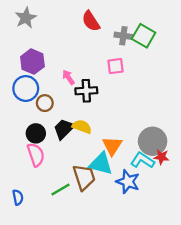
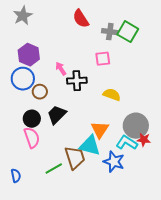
yellow semicircle: (82, 127) -> (112, 95), moved

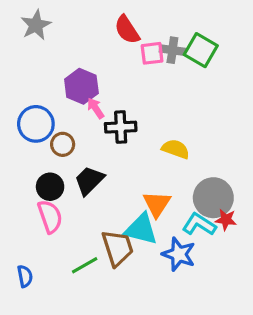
purple hexagon: (29, 55) -> (81, 86), moved
pink square: (103, 59) -> (152, 53), moved

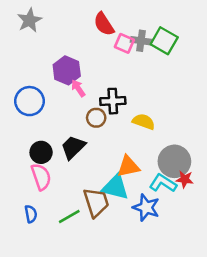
pink square: (152, 53) -> (124, 43), turned 30
black cross: (121, 127) -> (113, 101), moved
brown circle: (63, 144) -> (96, 118), moved
orange triangle: (157, 204) -> (128, 166), turned 45
blue semicircle: (25, 276) -> (31, 214), moved

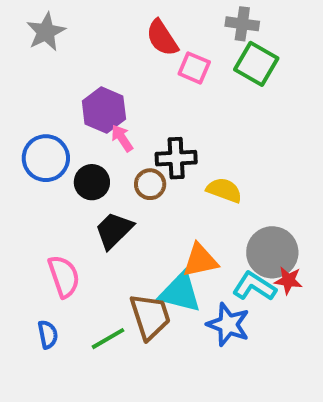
gray cross: (141, 41) -> (242, 24), moved
black circle: (41, 152) -> (92, 182), moved

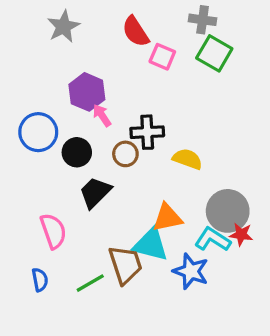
gray star: (46, 32) -> (63, 27), moved

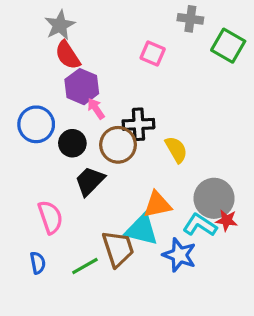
red semicircle: (135, 32) -> (68, 55), moved
green square: (214, 53) -> (228, 46), moved
brown circle: (125, 154) -> (118, 145), size x1.5
yellow semicircle: (187, 159) -> (176, 150), turned 40

